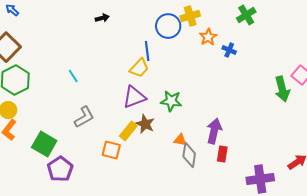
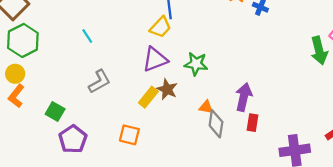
green square: (44, 144) -> (55, 111), size x0.7
orange square: (111, 150) -> (129, 135), moved

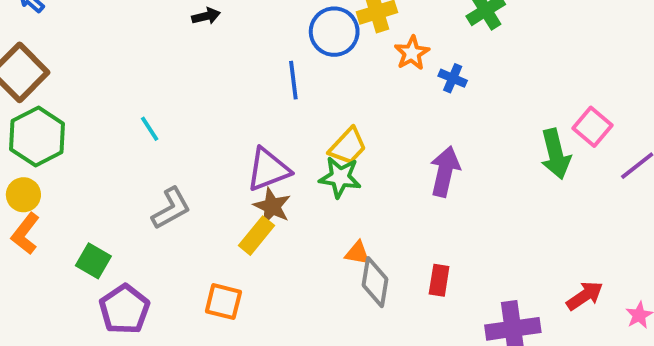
yellow trapezoid: (160, 27) -> (348, 146), moved
brown star: (167, 89) -> (272, 206), moved
purple arrow: (244, 97) -> (445, 171), moved

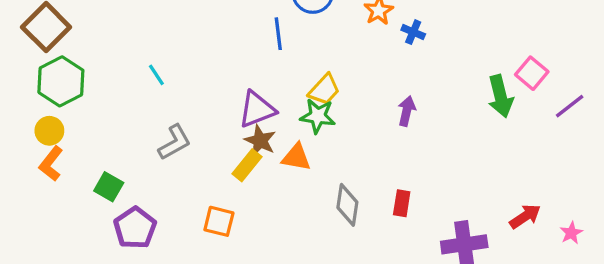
purple arrow: (445, 171) -> (407, 111), size x0.7
orange triangle: (357, 253) -> (296, 157), moved, size x1.4

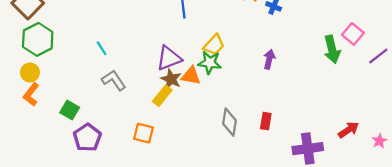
cyan line: (156, 75) -> (102, 48), moved
gray L-shape: (175, 142) -> (114, 80), turned -95
orange triangle: (296, 157) -> (191, 76), moved

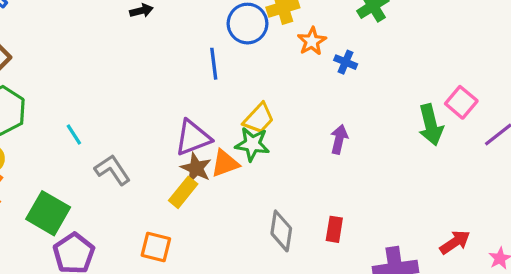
cyan line: (102, 48) -> (74, 134), moved
orange triangle: (191, 76) -> (225, 163), turned -30
green square: (70, 110) -> (48, 213), size x1.5

